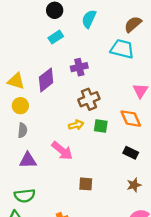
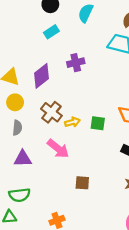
brown cross: (89, 99) -> (51, 112), moved, turned -30

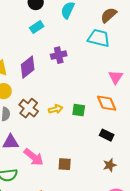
brown cross: (51, 112) -> (29, 108), moved
pink arrow: (58, 149) -> (34, 157), moved

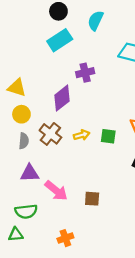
cyan rectangle: (37, 27) -> (60, 40), size x1.5
purple diamond: (28, 67) -> (62, 98), moved

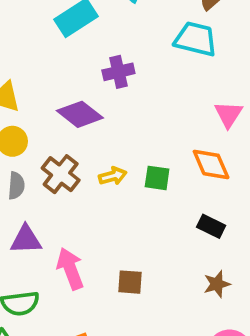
purple diamond: (62, 98) -> (80, 114), turned 76
pink arrow: (56, 191) -> (70, 269), turned -150

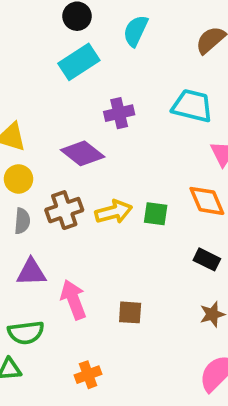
cyan trapezoid: (196, 39) -> (192, 106), moved
brown cross: (61, 174) -> (64, 210), turned 33
yellow arrow: (113, 176) -> (114, 212), size x1.4

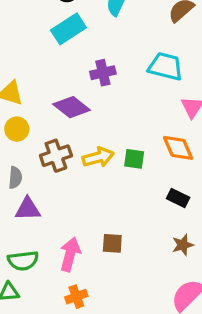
gray semicircle: (22, 221) -> (15, 178), moved
pink arrow: (73, 300) -> (70, 254), moved, turned 36

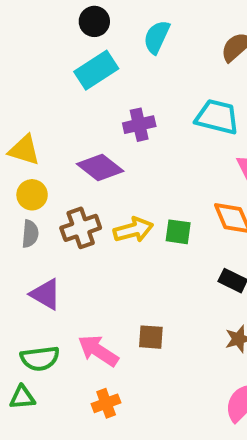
gray semicircle: (15, 178) -> (30, 234), moved
purple triangle: (28, 209) -> (46, 294), turned 32
pink arrow: (70, 254) -> (98, 351), turned -72

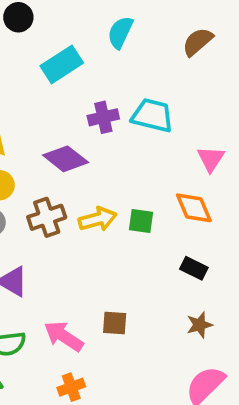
black circle: (94, 21) -> (18, 17), moved
cyan trapezoid: (217, 117) -> (152, 115), moved

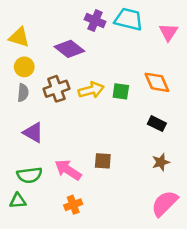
purple cross: (103, 117) -> (95, 21), turned 36
pink triangle: (211, 159) -> (168, 32), moved

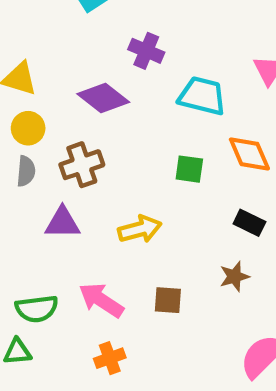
cyan trapezoid: (129, 19) -> (202, 96), moved
yellow arrow: (91, 90) -> (140, 229), moved
purple triangle: (33, 133) -> (62, 223), moved, turned -30
brown square: (103, 161) -> (168, 300), moved
brown star: (161, 162) -> (234, 276), moved

